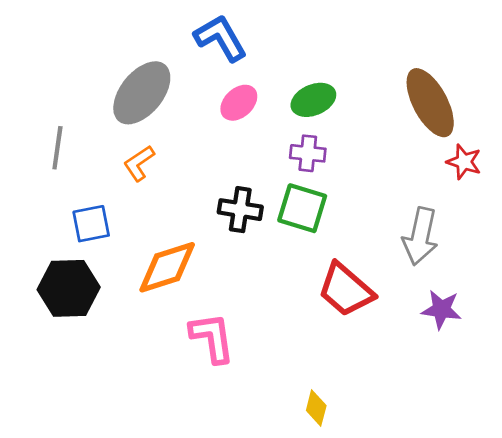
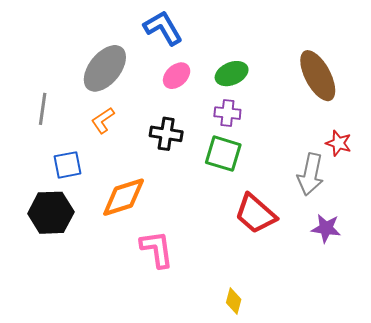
red star: (464, 162) -> (339, 143), moved
black cross: (240, 210) -> (166, 134), moved

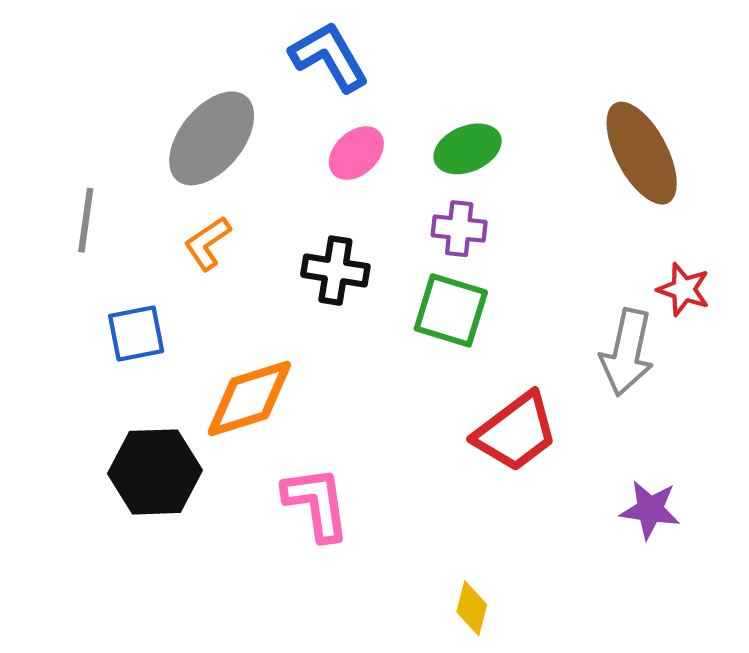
black hexagon: (51, 213) -> (155, 472), moved
red trapezoid: (255, 214) -> (516, 432), turned -78
purple star: (326, 228) -> (650, 510), moved

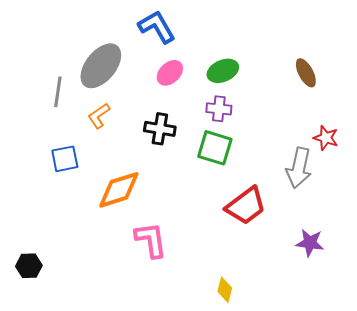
brown ellipse: (642, 153) -> (306, 73), size x0.6
gray line: (86, 220) -> (58, 92), moved
black hexagon: (155, 472) -> (29, 266), moved, size x0.6

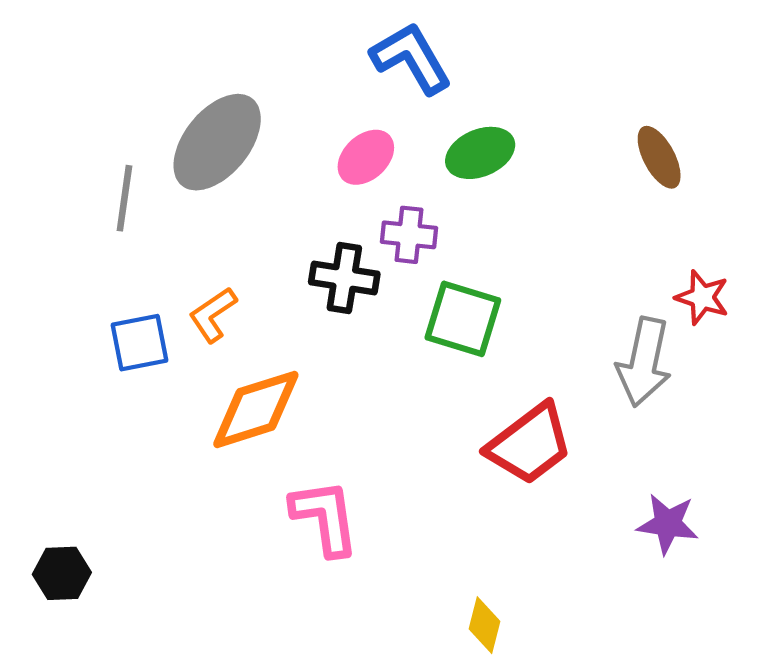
blue L-shape: (157, 27) -> (411, 58), moved
purple cross: (219, 109) -> (409, 235), moved
orange L-shape: (99, 116) -> (213, 315), moved

